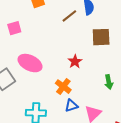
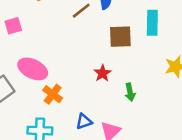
red star: (75, 62) -> (102, 73), moved
orange cross: (63, 87) -> (53, 94), moved

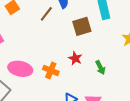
orange cross: (53, 94) -> (51, 70), moved

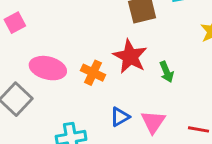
red star: (75, 58) -> (130, 56), size x1.6

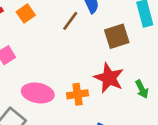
orange cross: (93, 73) -> (78, 94), turned -30

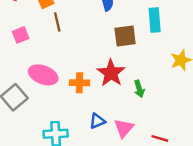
brown line: (70, 21) -> (57, 22), moved, turned -60

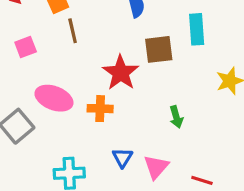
red star: (111, 73) -> (121, 73), moved
blue triangle: (97, 121) -> (122, 158), turned -35

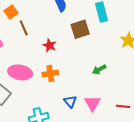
red star: (121, 73) -> (50, 45), moved, size x0.6
green arrow: (176, 117) -> (99, 70), turned 88

